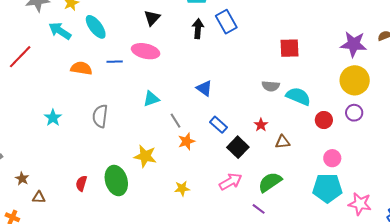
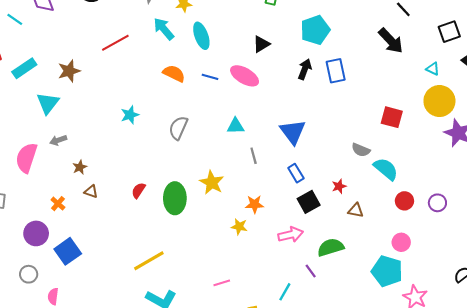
yellow circle: (355, 80) -> (439, 101), moved
blue triangle: (204, 88) -> (293, 132), size x1.5
orange star: (186, 141) -> (255, 204), moved

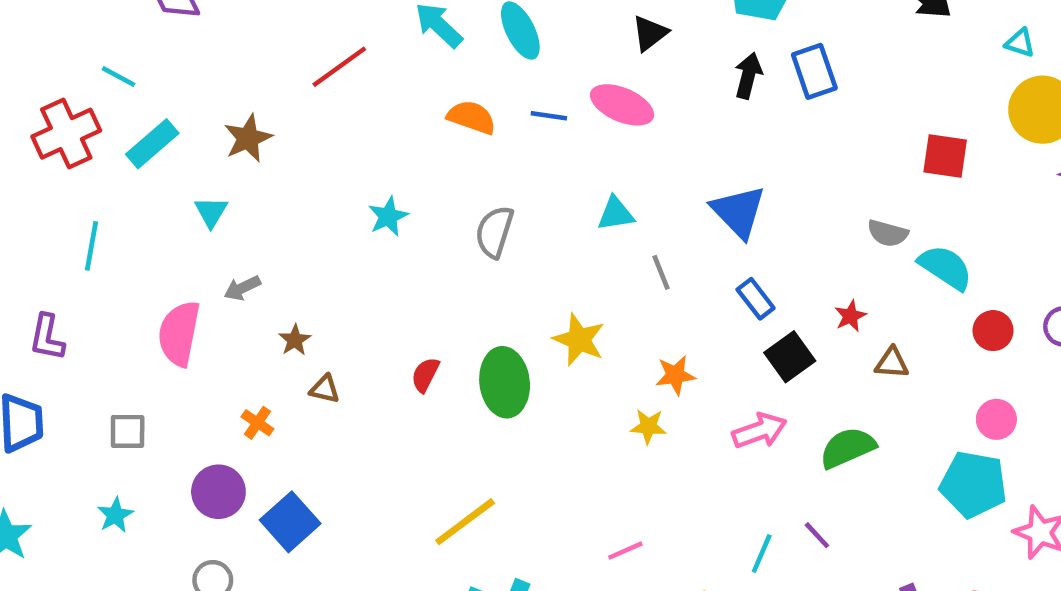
cyan line: (15, 19) -> (118, 76), moved
cyan triangle: (48, 103) -> (211, 212), size x0.7
purple line: (311, 271) -> (817, 535), moved

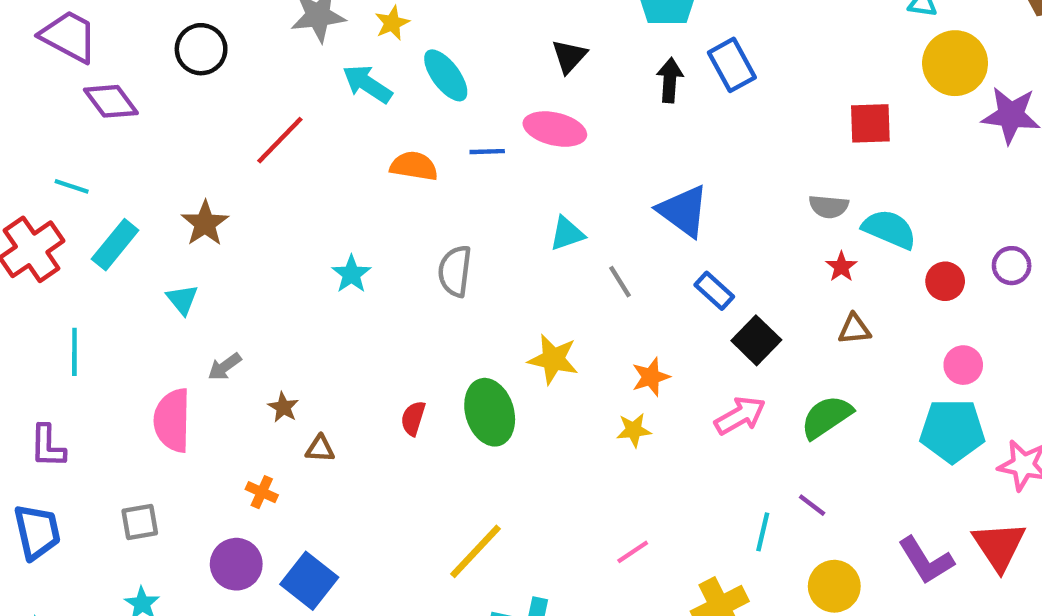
red star: (850, 316) -> (841, 267), moved

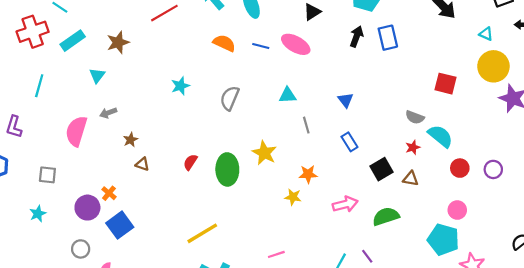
blue triangle: (683, 211) -> (346, 100), size x0.6
black square: (756, 340) -> (382, 169), moved
orange cross: (262, 492) -> (109, 193), moved

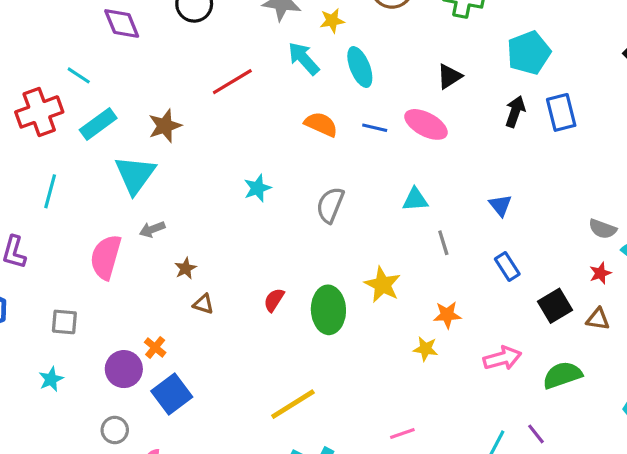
cyan triangle: (97, 75) -> (135, 175), size x1.8

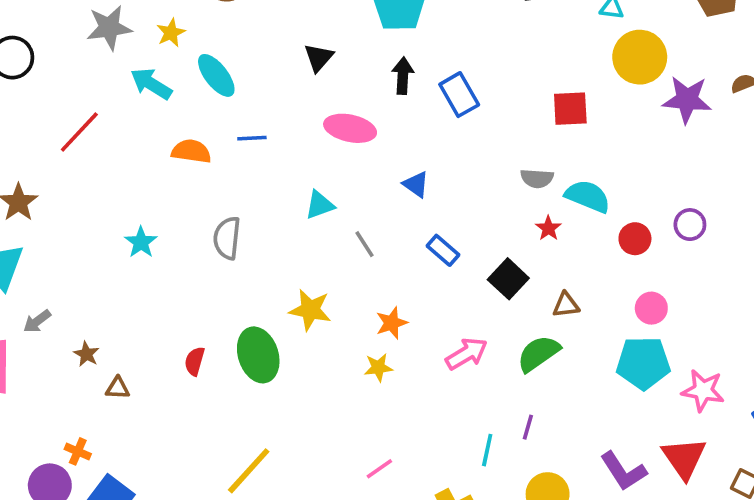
blue rectangle: (561, 112) -> (459, 95), moved
pink ellipse: (426, 124) -> (350, 128), moved
brown triangle: (598, 319) -> (566, 305), moved
purple line: (536, 434) -> (528, 427), turned 70

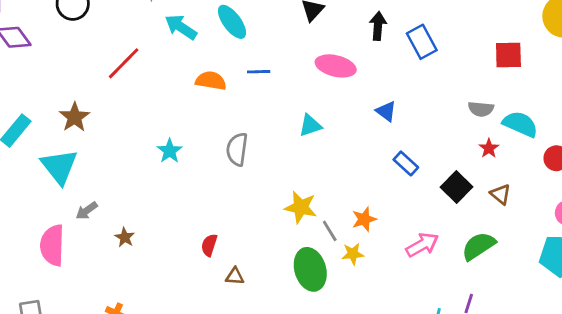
gray line: (365, 244) -> (330, 231), moved
brown triangle: (566, 305) -> (501, 194), moved, turned 45
green ellipse: (258, 355) -> (310, 269), moved
brown triangle: (118, 388) -> (235, 276), moved

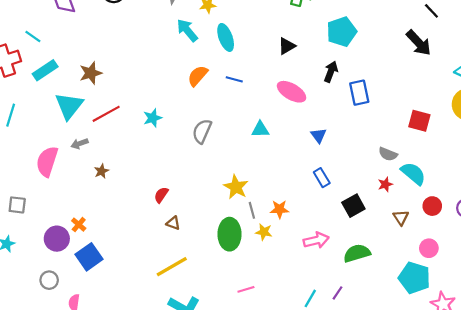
red line: (124, 63) -> (106, 114), moved
orange semicircle: (211, 81) -> (198, 76), turned -75
brown triangle: (501, 194) -> (401, 218), moved

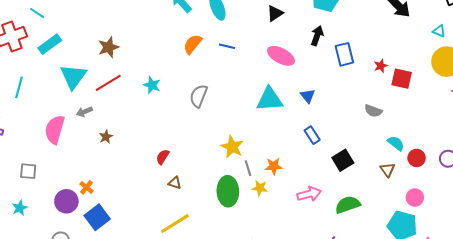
brown star: (91, 73) -> (109, 47), moved
cyan star: (153, 118) -> (152, 85), turned -30
cyan triangle: (260, 130) -> (270, 99), moved, size x1.6
cyan semicircle: (413, 173) -> (396, 143), moved, size x0.7
red star: (385, 184) -> (381, 66), moved

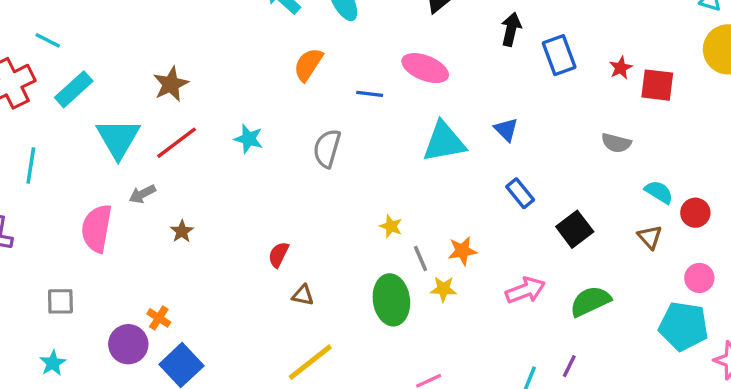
blue line: (227, 46) -> (370, 94), moved
pink ellipse: (281, 56) -> (425, 68), moved
yellow star: (232, 147) -> (391, 226), size x0.6

